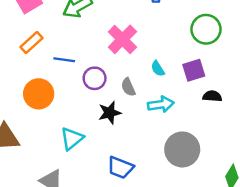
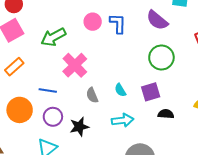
pink cross: (122, 39) -> (75, 65), moved
blue line: (64, 60) -> (48, 91), moved
purple circle: (95, 78) -> (53, 117), moved
gray semicircle: (128, 87) -> (92, 95), moved

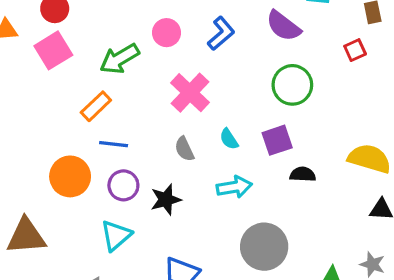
pink circle: (93, 22) -> (167, 33), moved
blue L-shape: (118, 24) -> (221, 33), turned 50
pink cross: (75, 65) -> (190, 93), moved
orange rectangle: (14, 67) -> (96, 106), moved

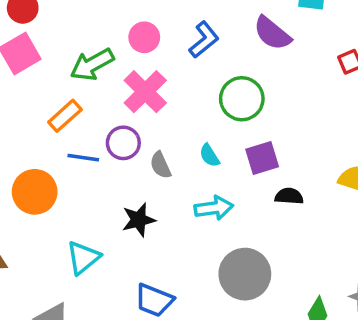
green circle: (292, 85) -> (242, 99), moved
pink cross: (190, 93) -> (145, 92), moved
purple circle: (123, 185) -> (123, 143), moved

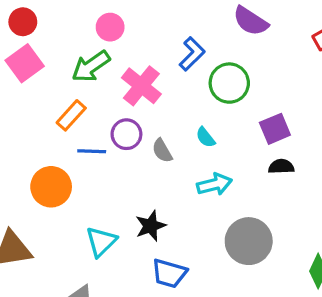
pink circle: (144, 37) -> (110, 27), moved
blue L-shape: (204, 40) -> (192, 54), moved
purple square: (262, 158) -> (275, 129), moved
black star: (139, 220) -> (151, 226), moved

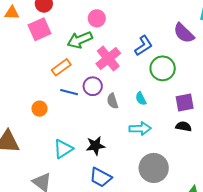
orange circle: (51, 187) -> (40, 109), size x0.6

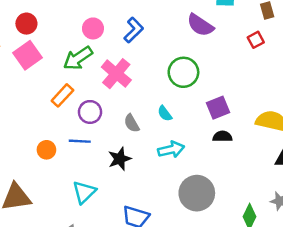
blue L-shape: (144, 46) -> (134, 30), moved
purple circle: (93, 86) -> (90, 112), moved
blue line: (69, 92) -> (80, 141), moved
black star: (95, 146) -> (120, 159), moved

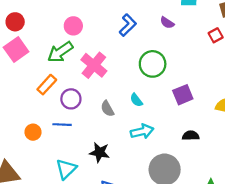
purple semicircle: (200, 25) -> (167, 23), size x0.6
blue L-shape: (134, 30) -> (128, 25), moved
black semicircle: (222, 136) -> (191, 136), moved
black star: (120, 159) -> (99, 152), moved, turned 30

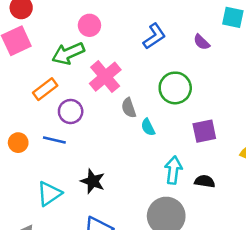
gray semicircle: (107, 109) -> (129, 108), moved
cyan arrow: (142, 131) -> (173, 170), moved, turned -80

